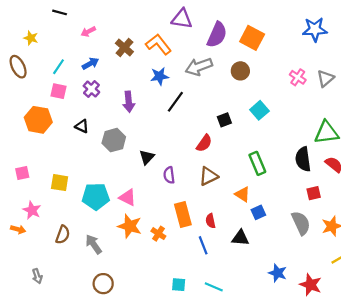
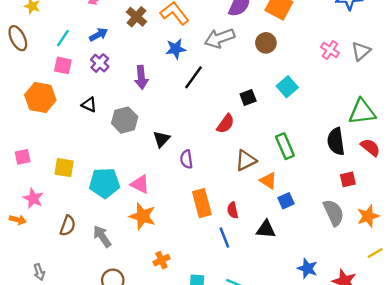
brown triangle: (208, 176) -> (246, 160), moved
orange cross: (158, 234) -> (161, 260), moved, turned 32

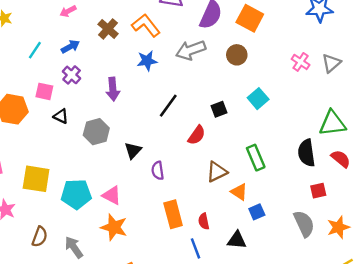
pink square: (63, 65) -> (44, 91), moved
black line: (193, 77) -> (168, 106), moved
yellow square: (64, 168) -> (36, 179), size x1.4

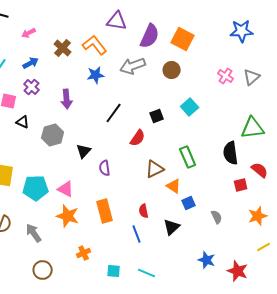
red semicircle: (341, 159) -> (260, 170), moved
orange rectangle: (173, 214) -> (105, 211), moved
gray semicircle: (304, 224) -> (217, 217), moved, size x0.6
black triangle: (237, 240) -> (172, 227), turned -48

